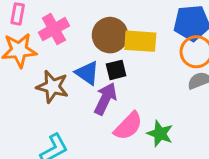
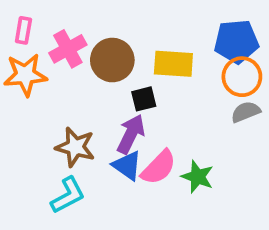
brown circle: (110, 35) -> (112, 60), moved
blue triangle: (87, 73) -> (127, 166), moved
brown star: (52, 87) -> (75, 147), moved

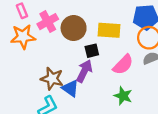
pink rectangle: (23, 30) -> (22, 11), turned -32
blue triangle: (127, 166) -> (70, 88), moved
pink semicircle: (159, 167) -> (123, 65), moved

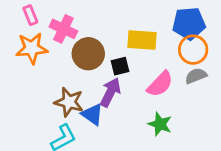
pink cross: (48, 22) -> (63, 29), turned -36
brown circle: (74, 28) -> (88, 54), moved

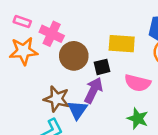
pink rectangle: (30, 15) -> (22, 22), turned -49
pink semicircle: (160, 84) -> (138, 83), turned 60
blue triangle: (92, 114) -> (77, 110), turned 30

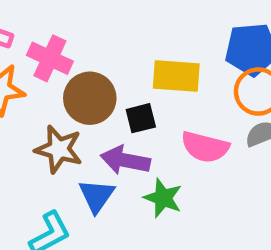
purple arrow: (93, 90) -> (125, 160), turned -105
brown star: (57, 99) -> (59, 149), moved
green star: (138, 118) -> (163, 198), moved

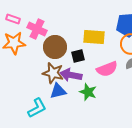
pink semicircle: (205, 147) -> (107, 69), turned -35
brown star: (59, 149) -> (53, 73), moved
blue triangle: (96, 196) -> (58, 91), turned 42

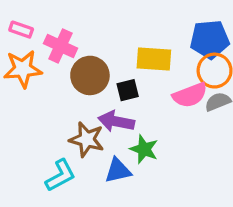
pink semicircle: (107, 69) -> (190, 95), moved
brown star: (53, 73) -> (87, 139), moved
blue triangle: (58, 91) -> (118, 171), moved

